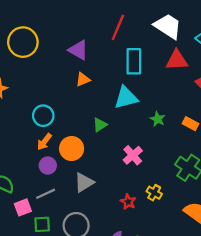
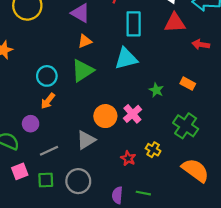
green star: (158, 119) -> (156, 90), moved
green triangle: (100, 125) -> (83, 71), moved, size x1.6
orange circle: (72, 149) -> (105, 116), moved
purple circle: (48, 165) -> (31, 124), moved
pink square: (23, 207) -> (20, 171), moved

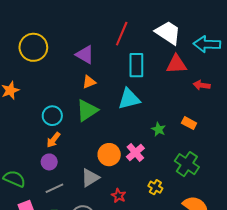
purple circle: (31, 124) -> (49, 162), moved
red star: (128, 158) -> (119, 196), moved

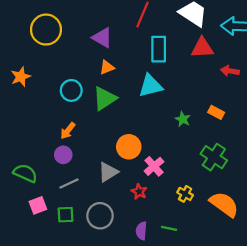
cyan circle: (52, 116) -> (71, 90), moved
pink cross: (135, 152) -> (154, 166), moved
yellow cross: (155, 187) -> (185, 194), moved

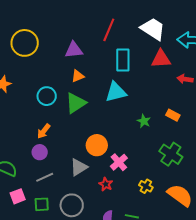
purple triangle: (102, 38) -> (74, 50), turned -36

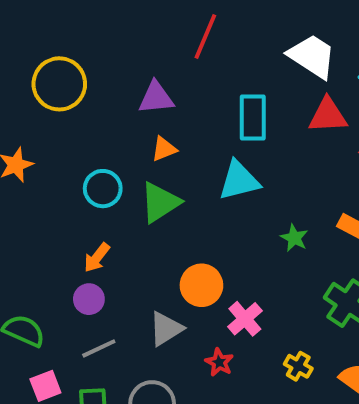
red line: (109, 30) -> (205, 37), moved

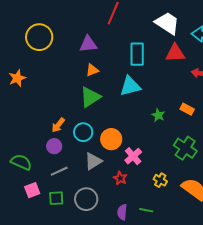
cyan circle: (103, 189) -> (83, 132), moved

